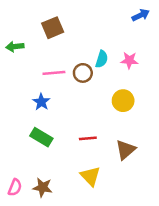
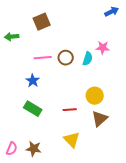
cyan semicircle: (102, 59) -> (88, 59), moved
yellow circle: (123, 101) -> (95, 96), moved

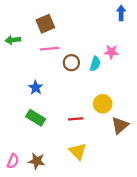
blue arrow: (112, 12) -> (121, 13), turned -64
pink line: (43, 58) -> (50, 49), moved
brown triangle: (100, 119) -> (120, 125), moved

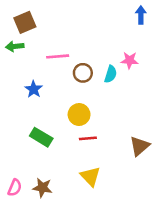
brown square: (45, 24) -> (25, 22), moved
blue star: (36, 88) -> (34, 89), moved
yellow circle: (103, 104) -> (79, 115), moved

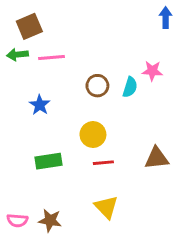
pink line: (58, 56) -> (52, 57), moved
green rectangle: (41, 137) -> (49, 161), turned -40
brown triangle: (140, 146) -> (157, 158), moved, turned 35
pink semicircle: (15, 188) -> (17, 220), turned 72

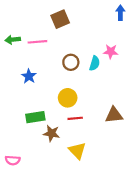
brown square: (29, 26) -> (60, 19), moved
brown star: (50, 220) -> (51, 133), moved

